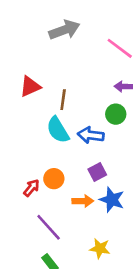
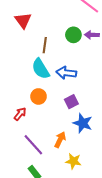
red triangle: (30, 86) -> (23, 20), moved, turned -42
green circle: (116, 114) -> (73, 35), moved
orange circle: (54, 179) -> (39, 96), moved
orange arrow: (83, 201) -> (60, 140), moved, turned -63

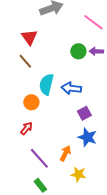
brown line: (45, 45) -> (25, 61), moved, turned -49
cyan semicircle: (41, 69) -> (46, 84), turned 45
orange circle: (39, 96) -> (31, 102), moved
purple square: (71, 102) -> (84, 113), moved

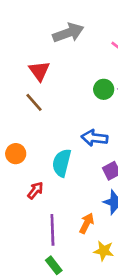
cyan semicircle: (46, 84) -> (62, 163), moved
orange circle: (31, 102) -> (16, 154), moved
purple line: (39, 158) -> (52, 230), turned 40

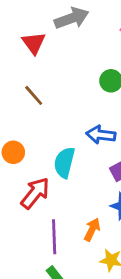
red triangle: (39, 71) -> (34, 43), moved
red arrow: (35, 190) -> (35, 193), size x1.6

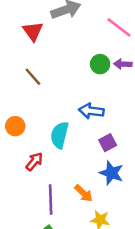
red arrow: (35, 193) -> (34, 162), size x0.7
orange arrow: (92, 230) -> (84, 193), turned 108

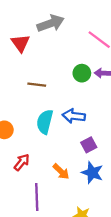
brown line: (33, 77) -> (37, 85), moved, turned -42
cyan semicircle: (60, 135) -> (45, 122), moved
orange arrow: (84, 193) -> (61, 172), moved

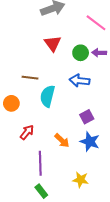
red triangle: (21, 43) -> (53, 43), moved
brown line: (37, 85) -> (30, 78), moved
blue arrow: (74, 116) -> (80, 81), moved

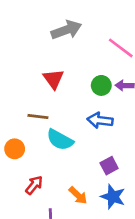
red triangle: (53, 43) -> (53, 79), moved
cyan semicircle: (48, 96) -> (60, 140), turned -75

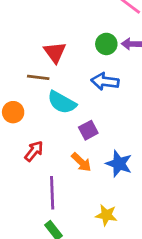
red triangle: (53, 79) -> (55, 52), moved
purple square: (109, 166) -> (88, 130), moved

